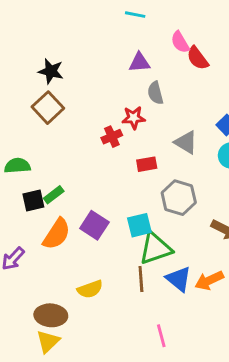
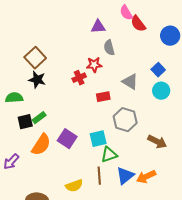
black star: (51, 71) -> (37, 80), moved
green triangle: (155, 248) -> (109, 155), size x0.7
blue triangle: (179, 279) -> (125, 176), turned 42
yellow semicircle: (90, 289) -> (74, 186), moved

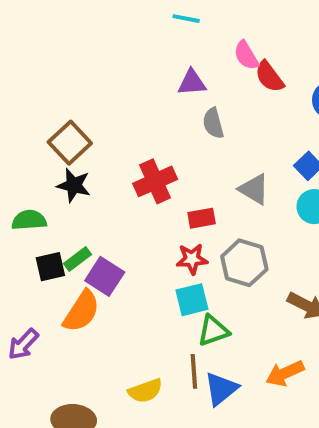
red star: (94, 65) -> (192, 259), moved
red cross: (79, 78) -> (155, 181), size x1.5
purple square: (67, 139) -> (105, 276), moved
blue triangle: (125, 176) -> (221, 389), moved

